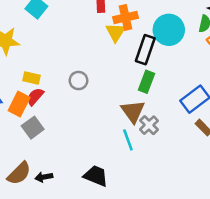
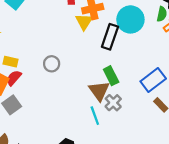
green rectangle: (147, 82) -> (111, 76), moved, turned -48

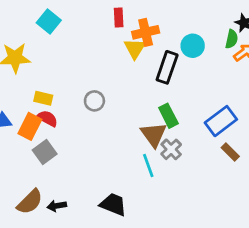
cyan circle: (130, 19) -> (193, 46), size x0.7
red semicircle: (14, 78) -> (47, 118), turned 77

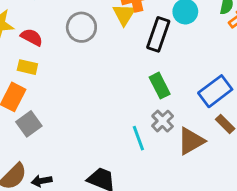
gray circle: (94, 101) -> (81, 27), moved, size x1.4
red semicircle: (47, 118) -> (32, 37), moved
brown triangle: (154, 135) -> (191, 141), moved, turned 36

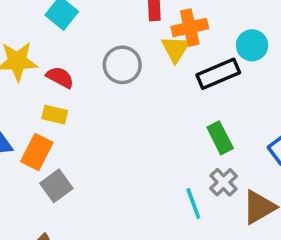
black rectangle: (158, 34) -> (218, 74), turned 48

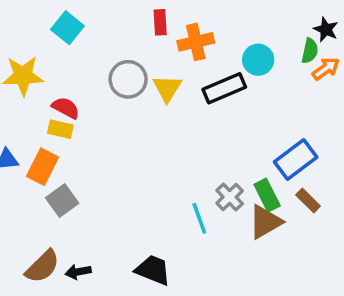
yellow triangle: (176, 49) -> (167, 88), moved
red semicircle: (60, 77) -> (66, 108), moved
green rectangle: (220, 138) -> (267, 195), moved

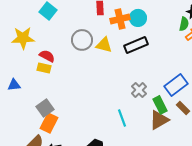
cyan circle: (258, 60) -> (138, 18), moved
yellow triangle: (167, 88) -> (104, 45), turned -48
orange rectangle: (43, 167) -> (49, 123), moved
gray cross: (230, 197) -> (139, 90), moved

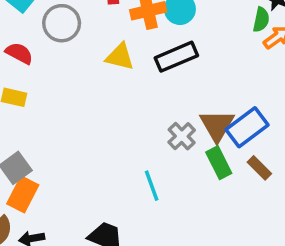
gray circle: (82, 40) -> (62, 23), moved
red semicircle: (47, 56) -> (19, 53), moved
brown triangle: (159, 120) -> (217, 126), moved, turned -30

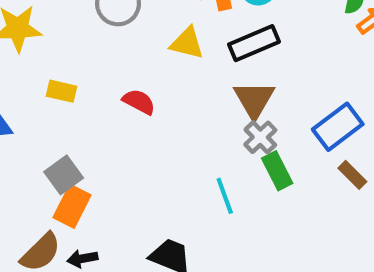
red semicircle: (19, 53) -> (139, 102), moved
brown triangle: (217, 126) -> (254, 100), moved
green rectangle: (219, 163) -> (277, 171), moved

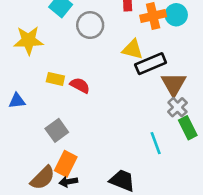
black rectangle: (254, 43) -> (151, 64), moved
red semicircle: (139, 102) -> (80, 85), moved
orange rectangle: (72, 206) -> (66, 164), moved

